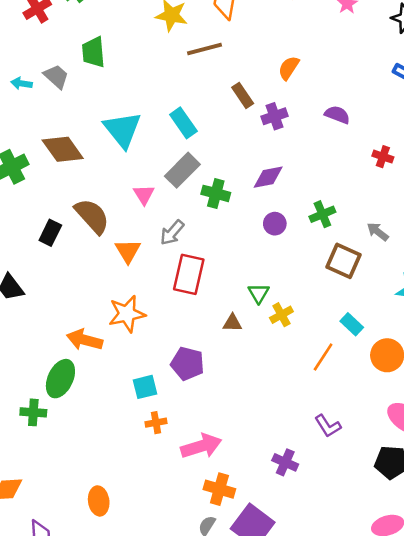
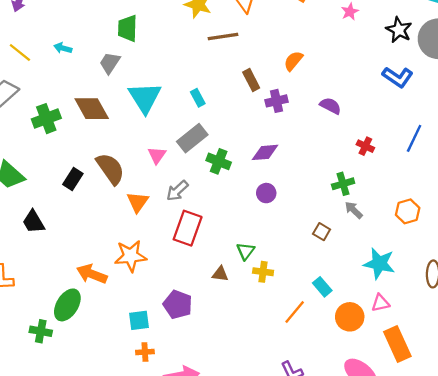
gray trapezoid: (56, 76) -> (110, 63), moved, turned -105
cyan rectangle: (183, 123) -> (198, 98), size x0.7
green cross: (322, 214) -> (343, 184), moved
brown square: (344, 261) -> (322, 232), size x0.6
yellow cross: (281, 315) -> (263, 272), turned 30

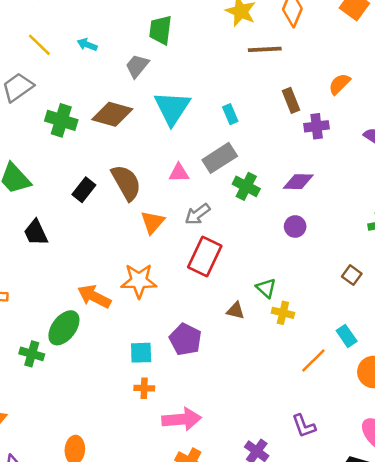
brown diamond: (92, 109) -> (112, 114), turned -51
green cross: (46, 119) -> (61, 120), turned 32
pink triangle: (157, 155) -> (179, 173), turned 48
green triangle: (246, 251) -> (266, 288), turned -30

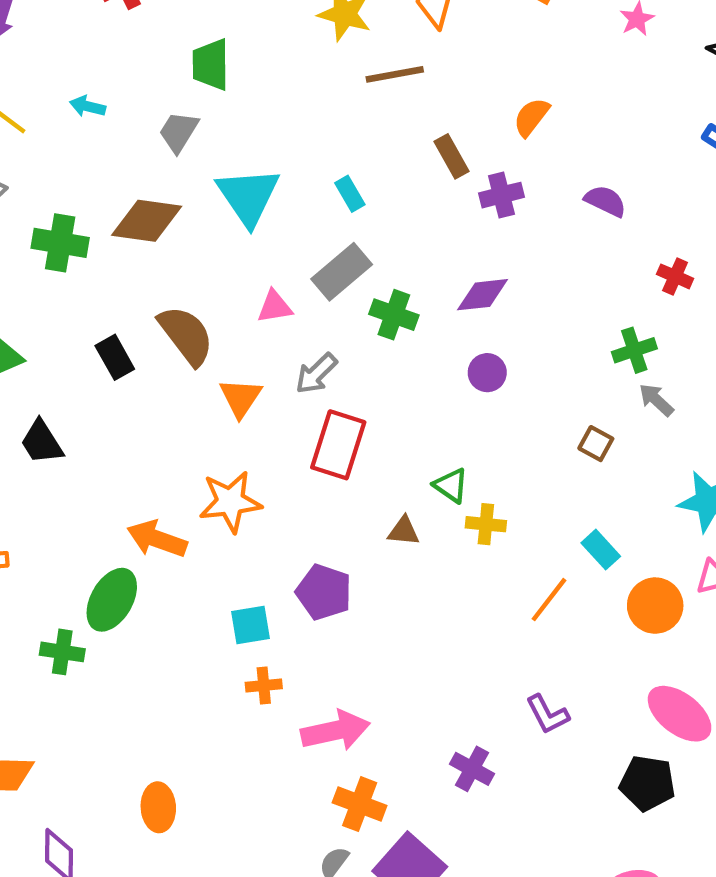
black rectangle: (84, 190) -> (115, 357), turned -60

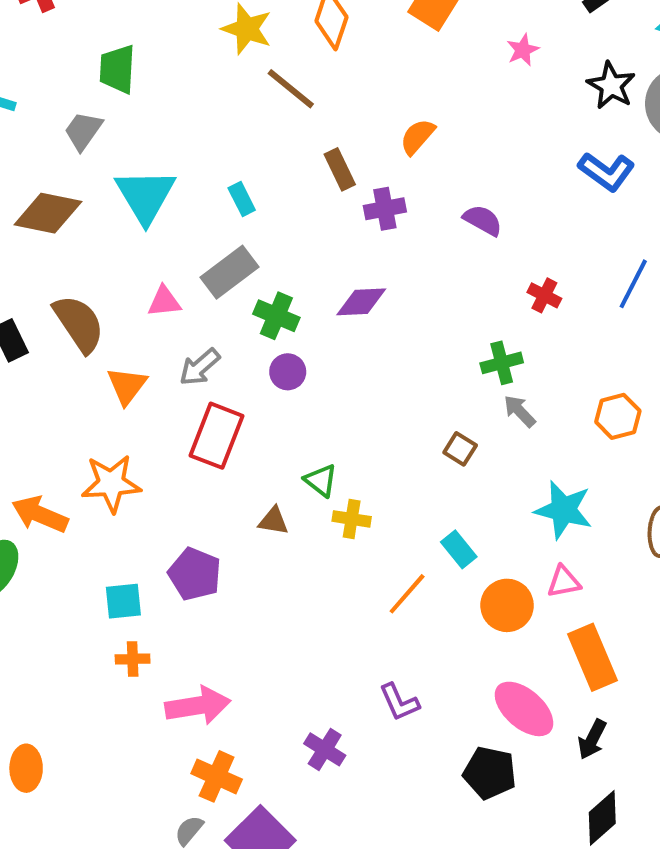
brown line: (395, 74) -> (291, 89), turned 46
purple circle: (487, 373) -> (288, 372), moved

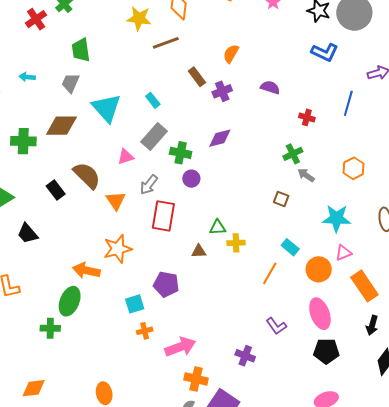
brown line: (291, 89) -> (166, 43), turned -48
green triangle: (321, 480) -> (218, 227), turned -30
pink ellipse: (524, 709) -> (320, 314), moved, turned 40

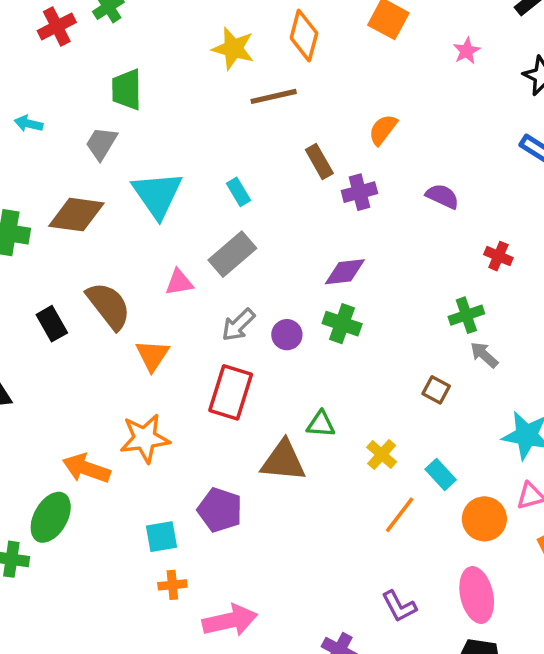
green cross: (181, 153) -> (342, 324), moved
gray arrow: (149, 185) -> (238, 325), moved
yellow cross: (236, 243) -> (382, 454), moved, turned 36
brown triangle: (199, 251) -> (283, 461), size x1.8

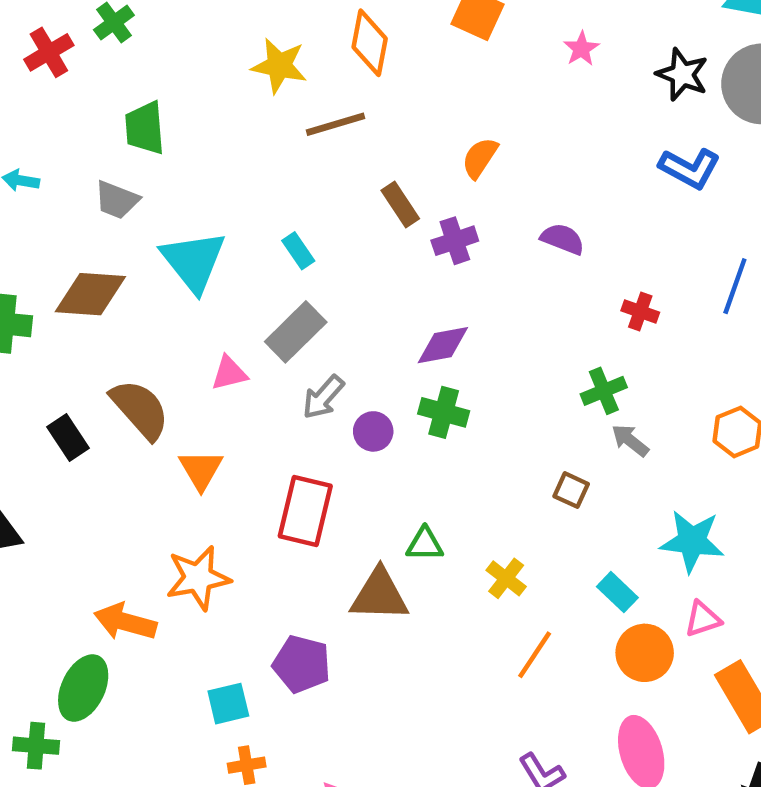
gray trapezoid: (101, 143) -> (117, 200), turned -96
gray arrow: (238, 325) -> (323, 397), moved
cyan rectangle: (441, 474) -> (617, 592), moved

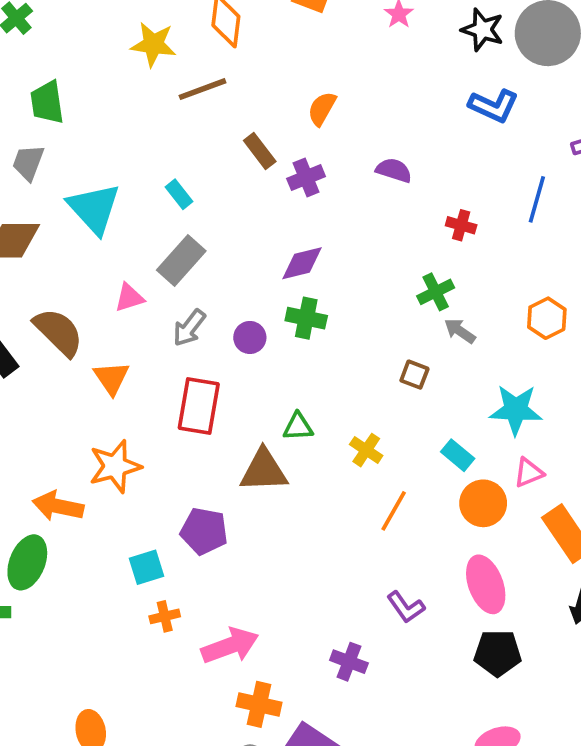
gray trapezoid: (117, 200) -> (28, 163), turned 93
gray arrow: (323, 397) -> (189, 328), moved

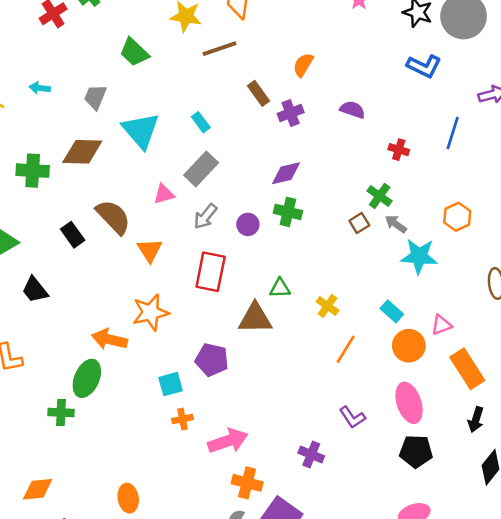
green trapezoid: (47, 102) -> (134, 52), moved, turned -40
green cross: (436, 292) -> (380, 196), turned -30
brown square: (414, 375) -> (359, 223), moved, turned 36
cyan star: (516, 410) -> (419, 256), moved

